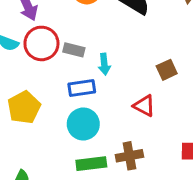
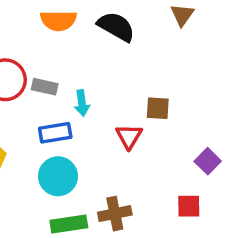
brown square: (167, 70) -> (158, 108), turned 30
red triangle: (144, 106) -> (129, 136), moved, turned 35

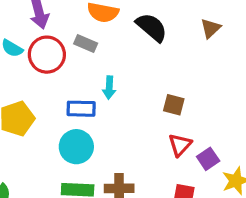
gray rectangle: (45, 87) -> (86, 44), moved
red triangle: (129, 136) -> (180, 145), moved

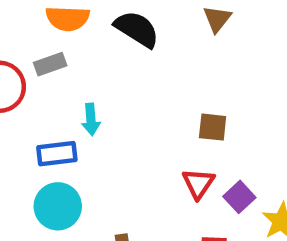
gray rectangle: (86, 44) -> (50, 64), turned -35
brown square: (174, 105) -> (213, 127), moved

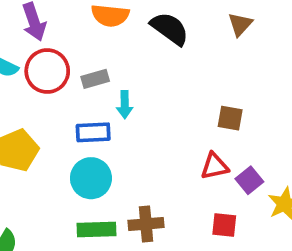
gray rectangle: (50, 64) -> (95, 79), moved
red triangle: (198, 183) -> (215, 166), turned 40

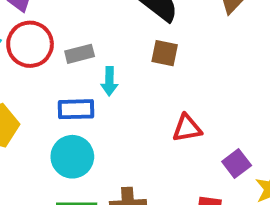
brown square: (230, 118) -> (165, 53), moved
red triangle: (215, 166) -> (187, 128), moved

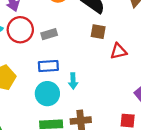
cyan arrow: (109, 81) -> (73, 81), moved
red triangle: (187, 128) -> (119, 51), moved

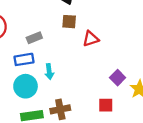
gray rectangle: (49, 34) -> (34, 38), moved

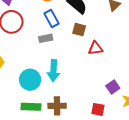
blue rectangle: (24, 59) -> (52, 18), moved, turned 60
cyan arrow: (49, 72) -> (53, 71), size x1.5

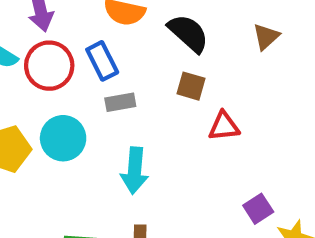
blue rectangle: (52, 18) -> (102, 61), moved
cyan circle: (30, 80) -> (63, 138), moved

